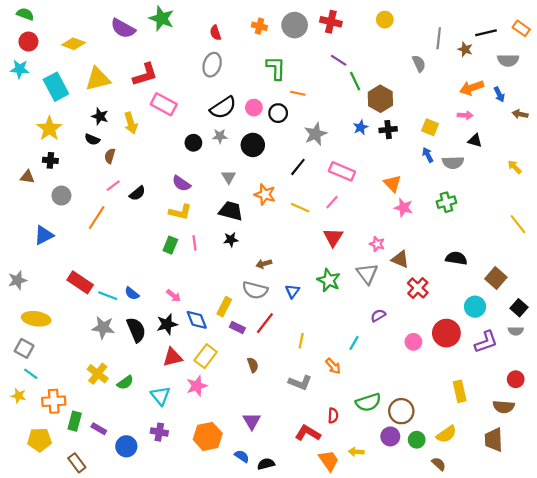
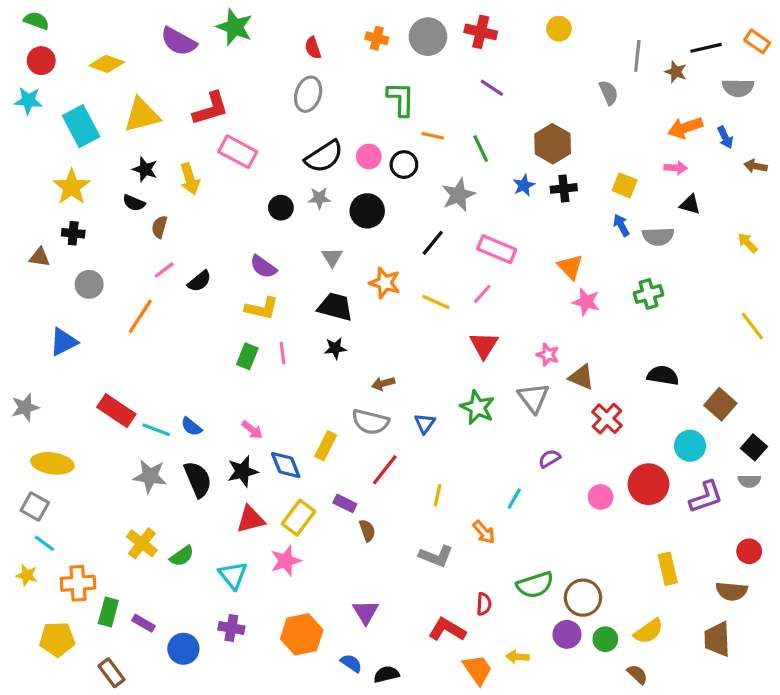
green line: (355, 81) -> (481, 149), moved
purple rectangle: (237, 328) -> (345, 503), moved

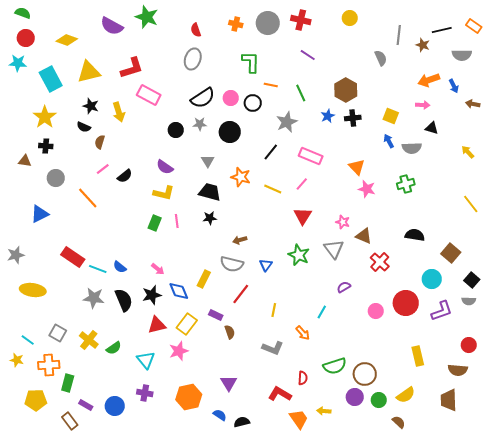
orange line: (140, 316) -> (88, 198), turned -75
gray square: (35, 507) -> (58, 333), moved
purple rectangle: (143, 623) -> (86, 405), moved

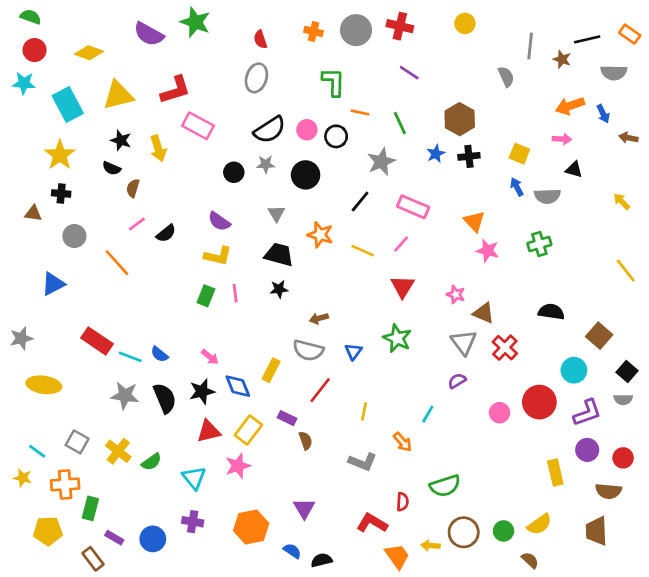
gray triangle: (334, 249) -> (464, 342), moved
brown circle: (365, 374) -> (464, 532), moved
purple circle: (355, 397) -> (587, 450), moved

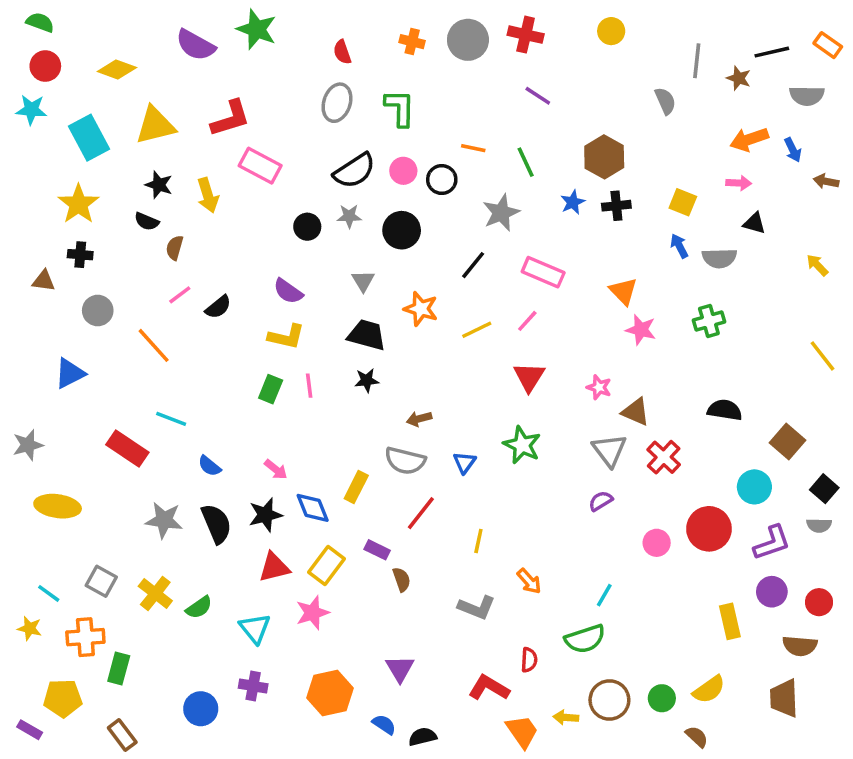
green L-shape: (333, 82) -> (400, 108), moved
yellow line: (363, 251) -> (477, 330), turned -50
cyan line: (130, 357) -> (171, 419), moved
cyan line: (428, 414) -> (604, 595), moved
purple rectangle: (114, 538) -> (30, 730), moved

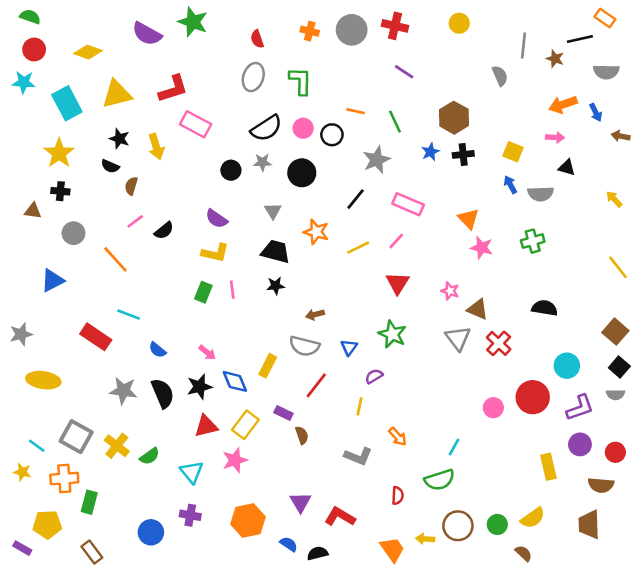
orange rectangle: (828, 45) -> (605, 18), moved
brown square: (788, 442) -> (615, 332), moved
purple semicircle: (601, 501) -> (374, 376), moved
gray square: (101, 581) -> (76, 437), size x1.4
red L-shape: (489, 688) -> (340, 517), moved

